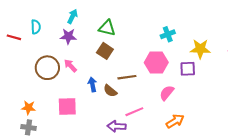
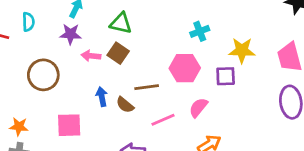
pink arrow: (70, 66) -> (91, 56), moved, turned -40
pink line: (134, 112) -> (163, 120), moved

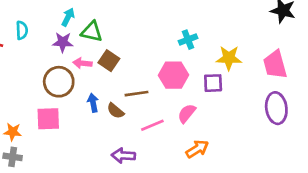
green triangle: (121, 23) -> (92, 32), moved
brown circle: (43, 75) -> (59, 82), moved
pink square: (69, 125) -> (48, 119), moved

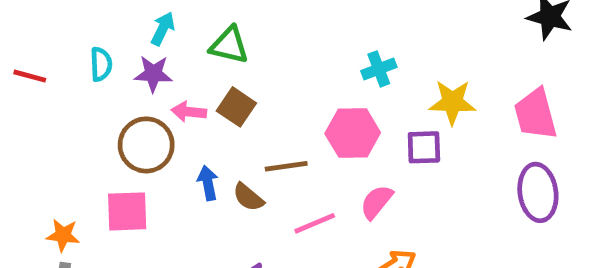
cyan semicircle: (22, 30) -> (101, 64), moved
green triangle: (92, 32) -> (229, 45), moved

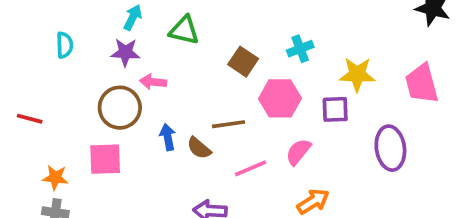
cyan semicircle: (101, 64) -> (65, 45), moved
red line: (30, 76) -> (30, 119), moved
brown square: (236, 107) -> (243, 62), moved
purple ellipse: (538, 192) -> (390, 148), moved

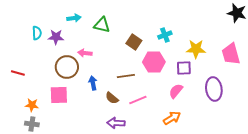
cyan arrow: (133, 17) -> (74, 18), turned 56
purple star: (125, 52) -> (56, 37), moved
brown semicircle: (199, 148) -> (112, 98), moved
pink semicircle: (298, 152) -> (176, 91), moved

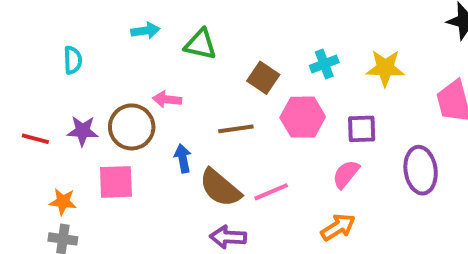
purple star: (56, 37) -> (83, 131), moved
yellow star: (196, 49) -> (385, 68), moved
brown line: (126, 76) -> (236, 129), moved
brown semicircle: (112, 98) -> (220, 188), size x1.6

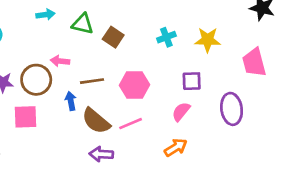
brown square: (263, 78) -> (113, 37), moved
pink hexagon: (303, 117) -> (135, 85), moved
brown line: (236, 129) -> (92, 81), moved

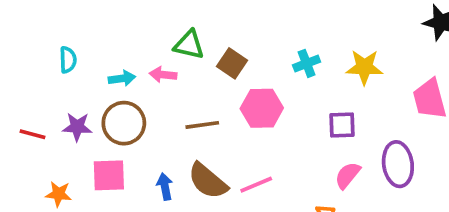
cyan arrow: (45, 15) -> (122, 78), moved
pink arrow: (60, 61) -> (163, 75), moved
pink hexagon: (135, 85) -> (262, 108), moved
blue arrow: (71, 101) -> (165, 187), moved
pink semicircle: (181, 112) -> (348, 175), moved

